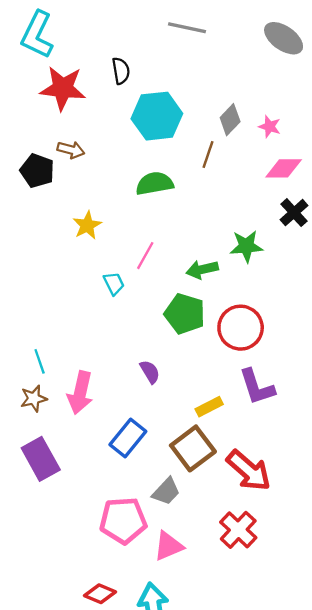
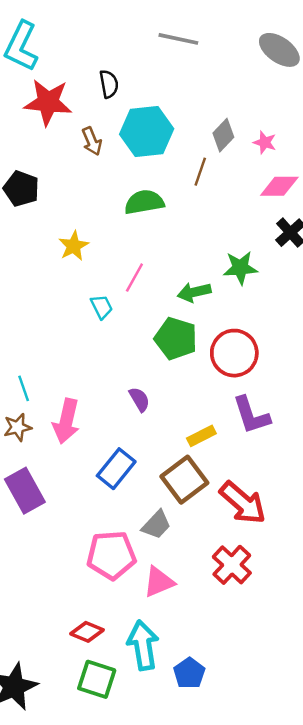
brown arrow: (71, 150) -> (92, 141), moved, turned 52

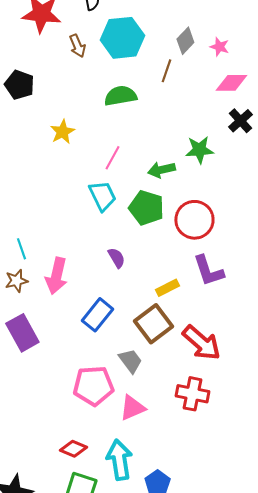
cyan trapezoid: (102, 307) -> (102, 196), moved, size x1.5
gray trapezoid: (156, 525) -> (130, 361), turned -80
red cross: (232, 565) -> (192, 394), turned -32

